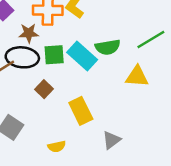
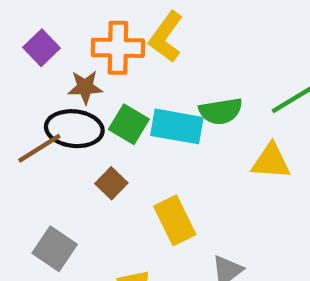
green square: (54, 55) -> (129, 124), turned 35
cyan rectangle: (82, 56) -> (177, 126), turned -32

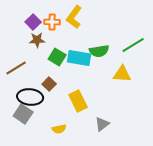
purple square: (41, 48) -> (33, 22), moved
orange cross: (118, 48) -> (52, 22), size x0.7
black ellipse: (74, 129) -> (30, 97), moved

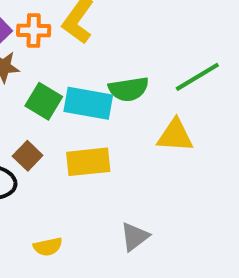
yellow rectangle: (78, 101) -> (88, 162), moved, turned -70

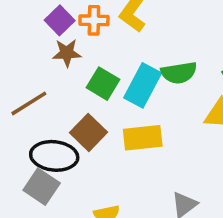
cyan rectangle: (88, 103) -> (143, 85), turned -72
brown square: (28, 156) -> (89, 132), size x1.4

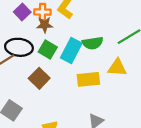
brown star: (67, 53) -> (45, 25), moved
yellow rectangle: (143, 138) -> (88, 79), moved
black ellipse: (54, 156) -> (19, 47), moved

